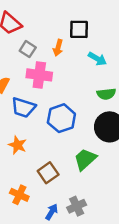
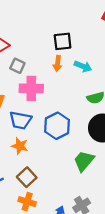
orange arrow: (58, 48) -> (57, 63), moved
orange star: (17, 145) -> (20, 146), moved
brown square: (48, 173) -> (27, 177), moved

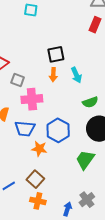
cyan arrow: (83, 66) -> (76, 75), turned 49
orange star: (20, 146) -> (39, 149), moved

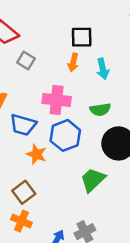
pink cross: (32, 99) -> (57, 100), moved
green semicircle: (90, 102) -> (100, 109), moved

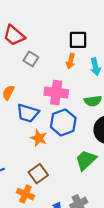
brown square: (24, 192) -> (38, 174), moved

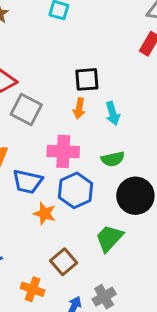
gray square: (31, 59) -> (26, 109), size x1.5
brown square: (38, 174) -> (64, 262), moved

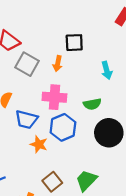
orange arrow: (79, 108) -> (58, 64), moved
cyan arrow: (113, 113) -> (107, 70), moved
green trapezoid: (109, 238) -> (86, 180), moved

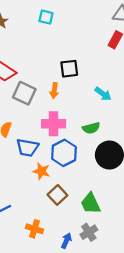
cyan arrow: (107, 70) -> (103, 94), turned -35
green trapezoid: (86, 180) -> (91, 203), turned -65
brown square: (52, 182) -> (57, 195), moved

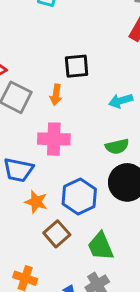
cyan arrow: (103, 94) -> (121, 101), turned 126
green semicircle: (91, 128) -> (117, 146), moved
blue hexagon: (64, 153) -> (79, 196), moved

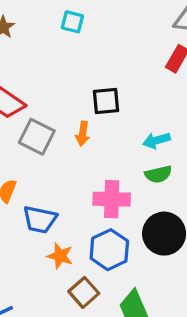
pink cross: (54, 139) -> (112, 199), moved
green semicircle: (117, 146) -> (158, 174), moved

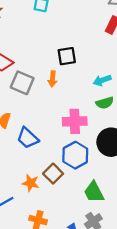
blue trapezoid: (40, 220) -> (28, 138), turned 35
orange star: (60, 256) -> (31, 183), moved
brown square: (84, 292) -> (53, 174), moved

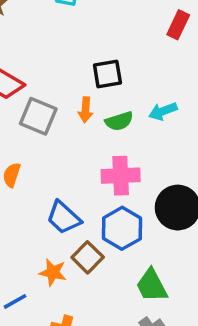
green semicircle: (105, 103) -> (119, 121), moved
blue trapezoid: (28, 138) -> (64, 218), moved

